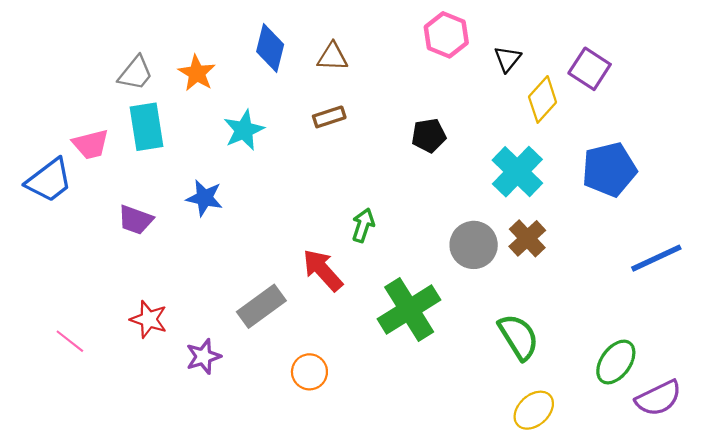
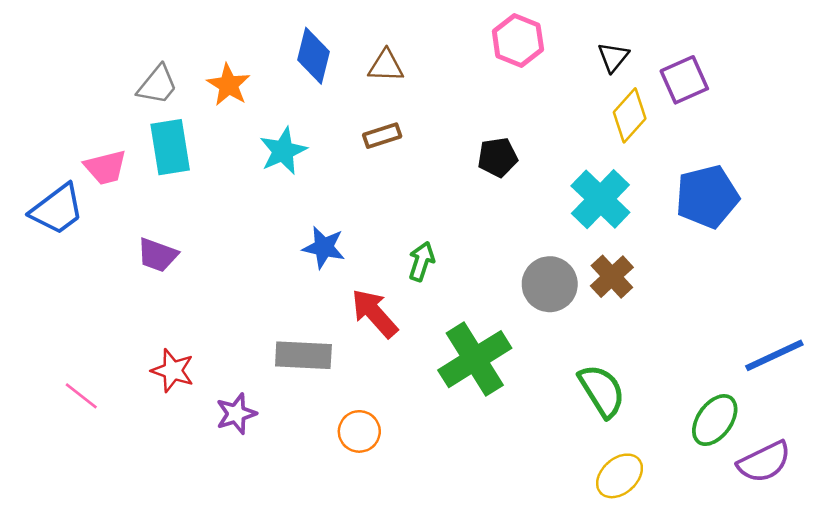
black triangle: (508, 59) -> (613, 57), moved
purple square: (590, 69) -> (684, 80), turned 33
blue star: (204, 198) -> (324, 247), moved
blue line: (656, 258) -> (774, 355), moved
gray rectangle: (261, 306) -> (303, 355), turned 39

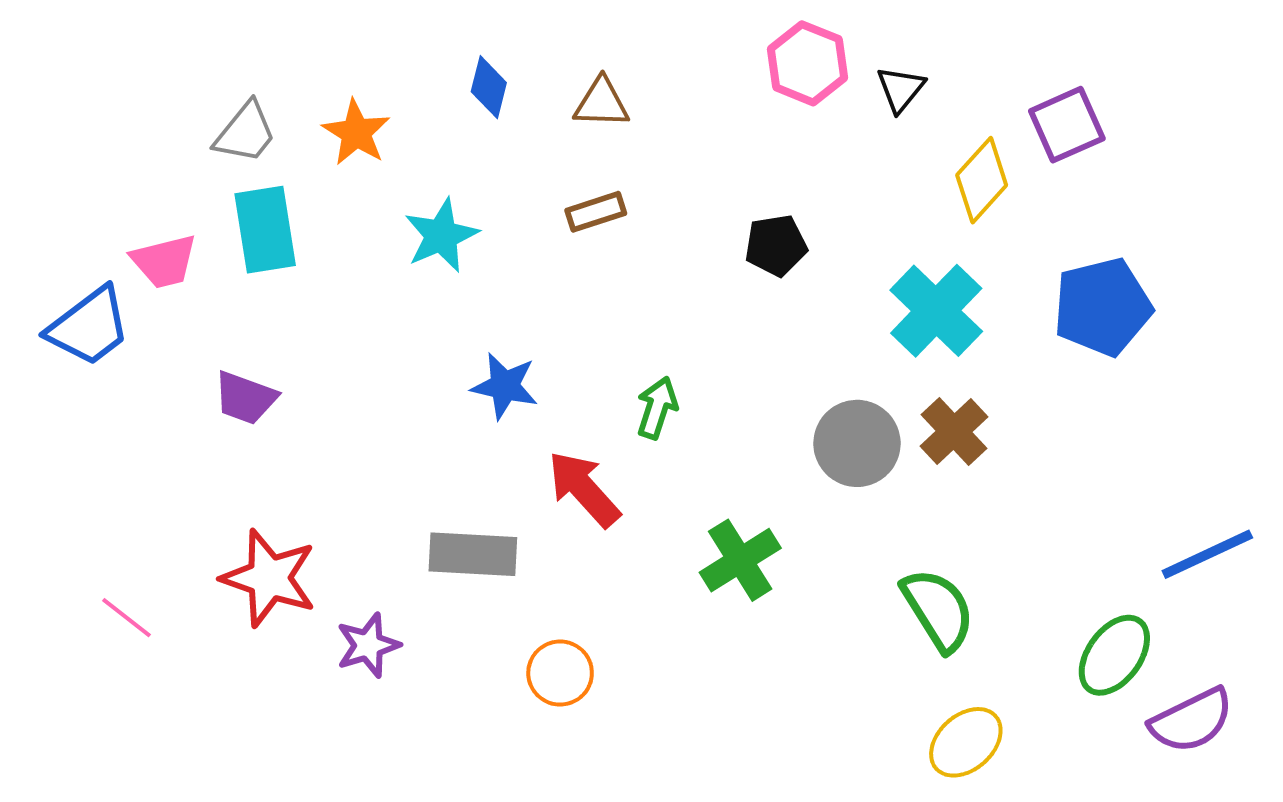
blue diamond: (314, 56) -> (489, 87), size x0.7
black triangle: (613, 57) -> (901, 89), moved
green cross: (475, 359) -> (740, 560), size x0.7
red star: (173, 371) -> (269, 578), size x1.4

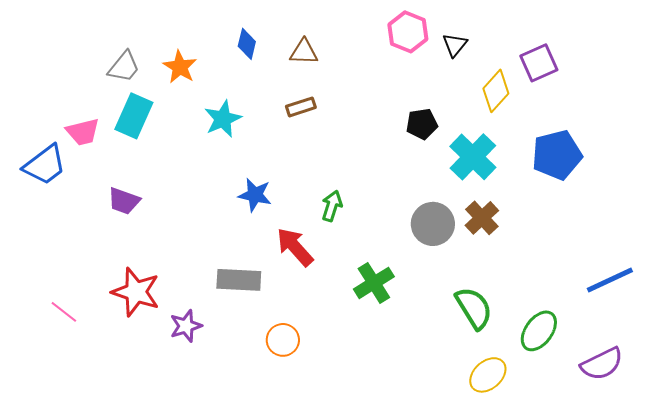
cyan rectangle: (265, 230) -> (134, 116), turned 33
black pentagon: (776, 245) -> (422, 124), moved
green ellipse: (1114, 655) -> (539, 331), moved

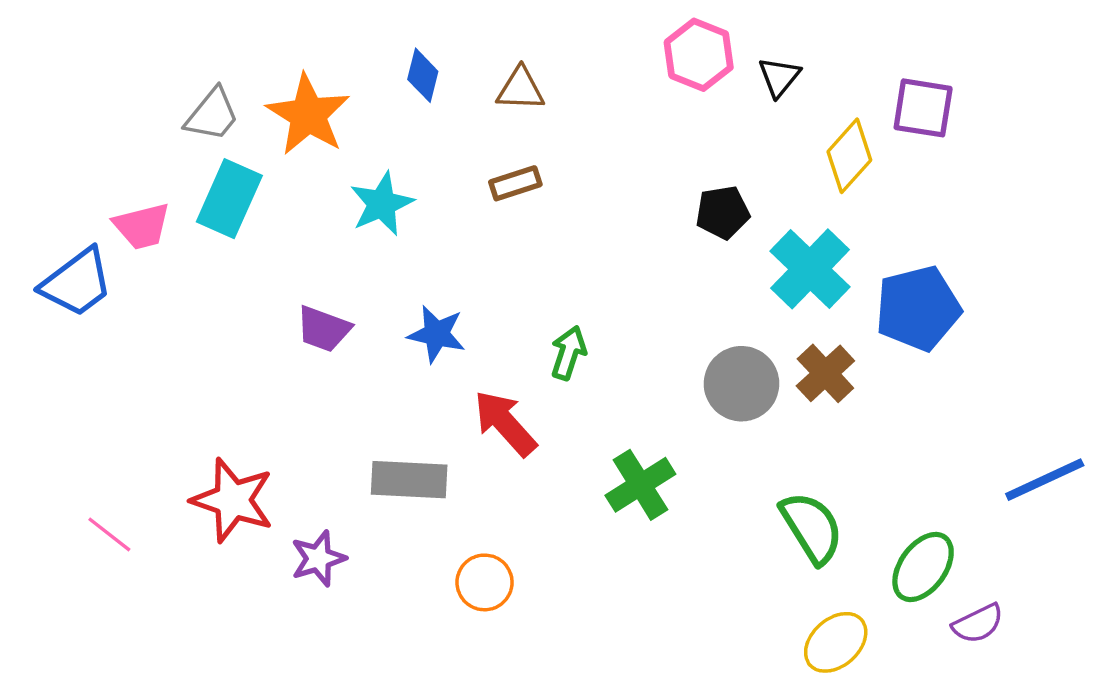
purple square: (539, 63) -> (923, 108), turned 33
orange star: (180, 67) -> (308, 115), size x1.4
blue pentagon: (557, 155) -> (918, 308), moved
purple trapezoid: (124, 201) -> (323, 329), moved
purple semicircle: (602, 364) -> (978, 624), moved, size x0.7

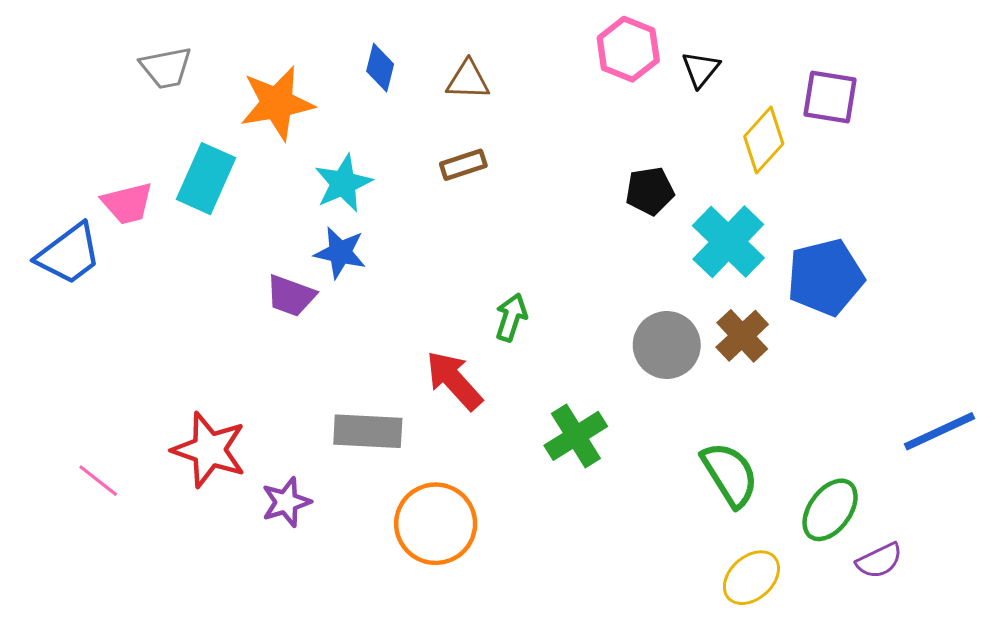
gray trapezoid: (212, 115) -> (166, 68), moved, turned 40
orange star: (308, 115) -> (277, 103), turned 30
blue star: (437, 334) -> (340, 253), moved
orange circle: (485, 582) -> (436, 524), size x1.6

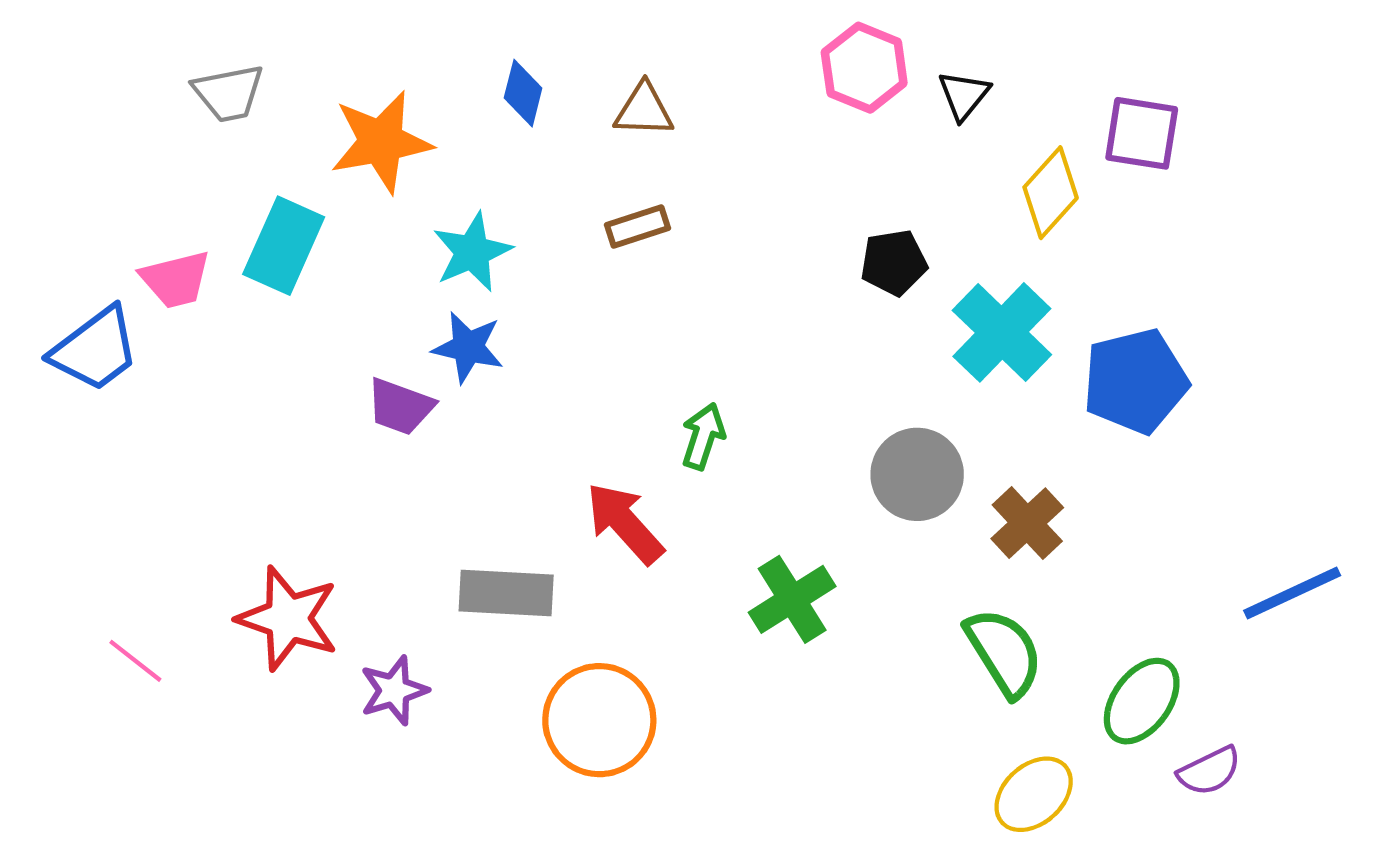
brown cross: (742, 336) -> (1027, 523), moved

